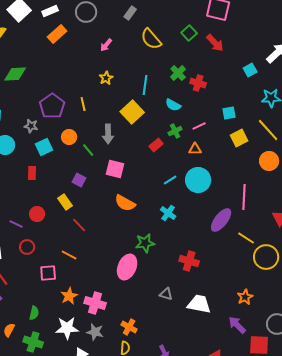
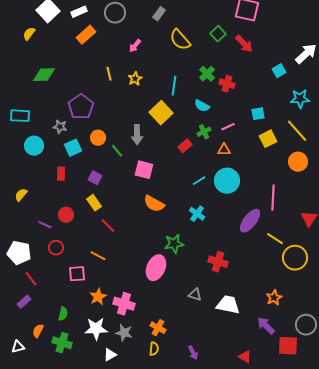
yellow line: (83, 104) -> (109, 74), moved
purple square: (79, 180) -> (95, 178), moved

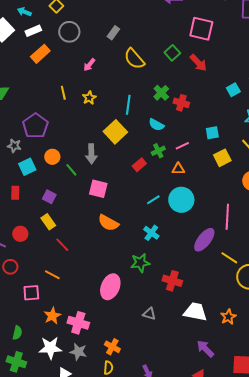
green star: (174, 244) -> (140, 263), moved
white trapezoid: (228, 305) -> (195, 312), moved
purple arrow: (266, 326) -> (205, 349), moved

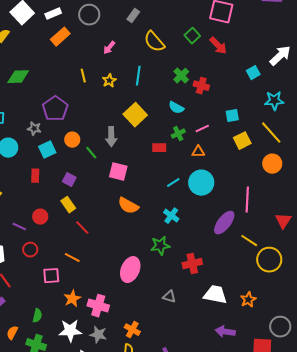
cyan line: (128, 105) -> (138, 76), moved
red rectangle: (139, 165) -> (159, 148), turned 40
red cross: (172, 281) -> (192, 264), turned -30
purple arrow: (205, 349) -> (225, 332), turned -36

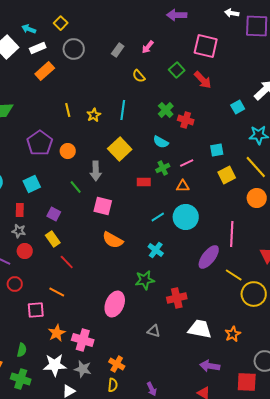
yellow semicircle: (154, 42) -> (139, 76), size x0.6
pink arrow: (109, 48) -> (148, 47), moved
gray star: (34, 129) -> (19, 231), moved
orange circle: (72, 140) -> (68, 151), moved

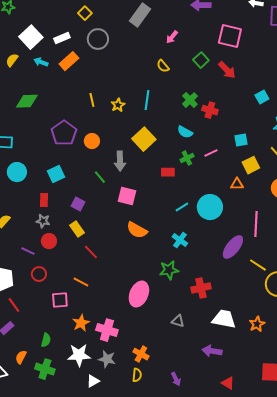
cyan arrow: (29, 29) -> (41, 62), moved
gray rectangle: (118, 50) -> (140, 15), moved, size x1.6
orange triangle: (183, 186) -> (237, 184), moved
purple arrow: (210, 366) -> (212, 351), moved

